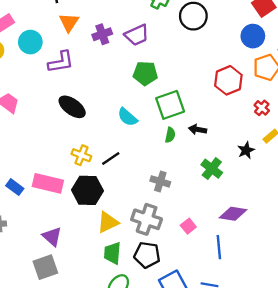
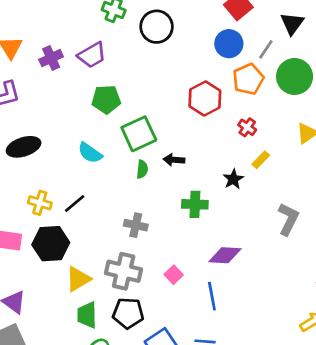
black ellipse: (72, 107) -> (24, 147), turned -48
green cross: (212, 169) -> (195, 204), turned -30

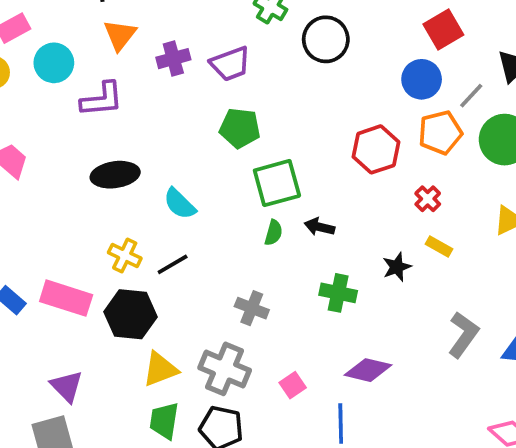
cyan semicircle: (90, 153) -> (180, 204), moved
yellow rectangle: (261, 160) -> (439, 246), turned 66

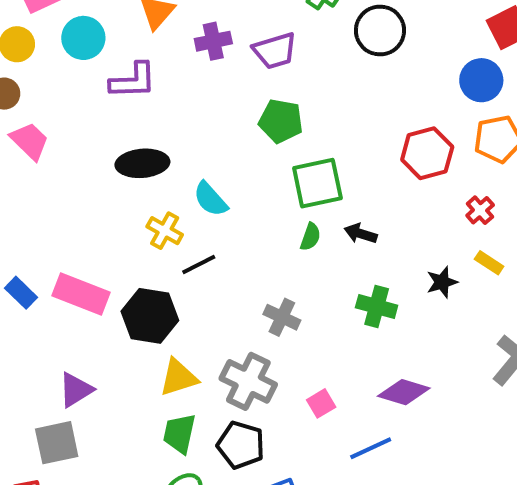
yellow cross: (125, 255) -> (165, 231), moved
purple triangle: (67, 386) -> (76, 390), turned 39
blue line: (341, 423) -> (371, 448), turned 63

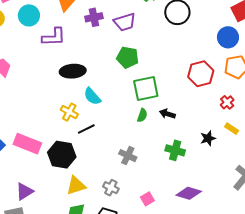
black ellipse: (142, 163) -> (73, 71), moved
gray cross: (248, 381) -> (111, 188), size x0.6

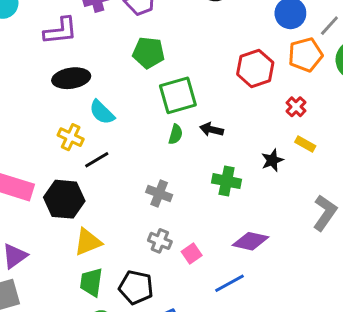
purple L-shape: (54, 37) -> (60, 31), moved
gray cross: (111, 188) -> (160, 241), moved

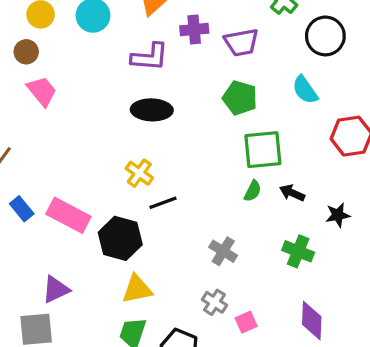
cyan semicircle: (102, 112) -> (305, 90), moved
black star: (272, 160) -> (338, 215), moved
purple diamond: (250, 241) -> (312, 321), turned 69

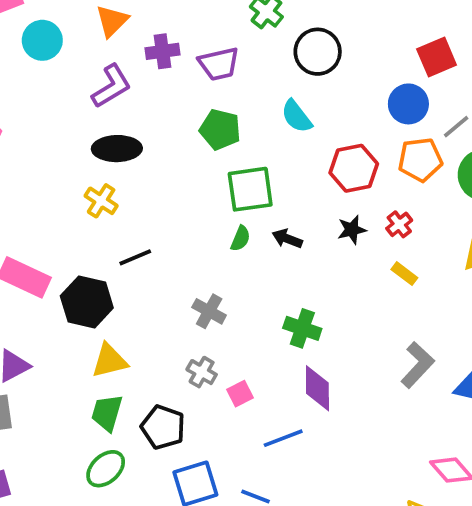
purple L-shape: (150, 57) -> (111, 86), turned -33
yellow cross: (139, 173) -> (101, 201), moved
black star: (338, 215) -> (352, 230), moved
green cross: (298, 251) -> (302, 328), moved

